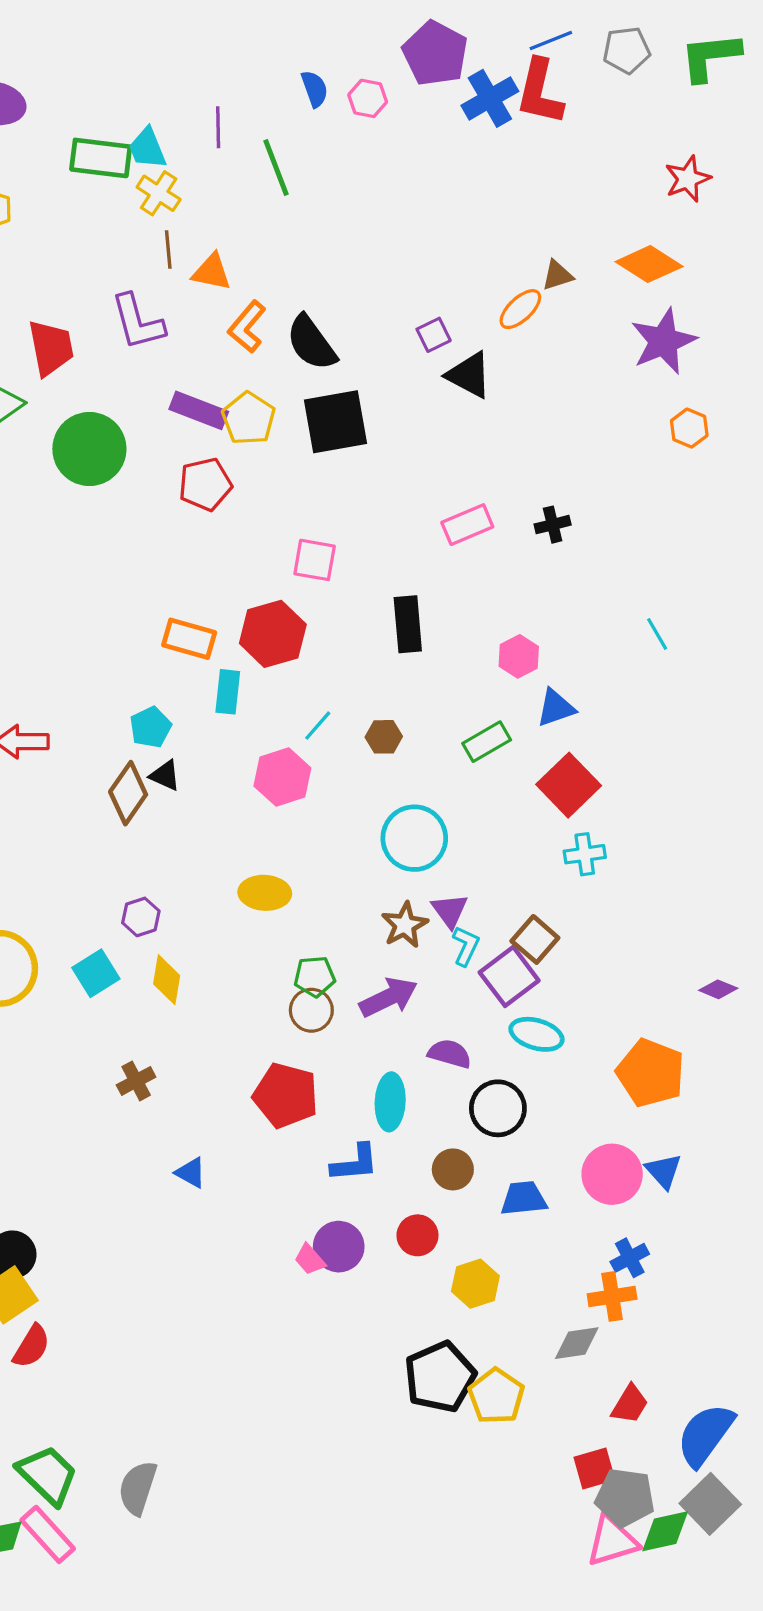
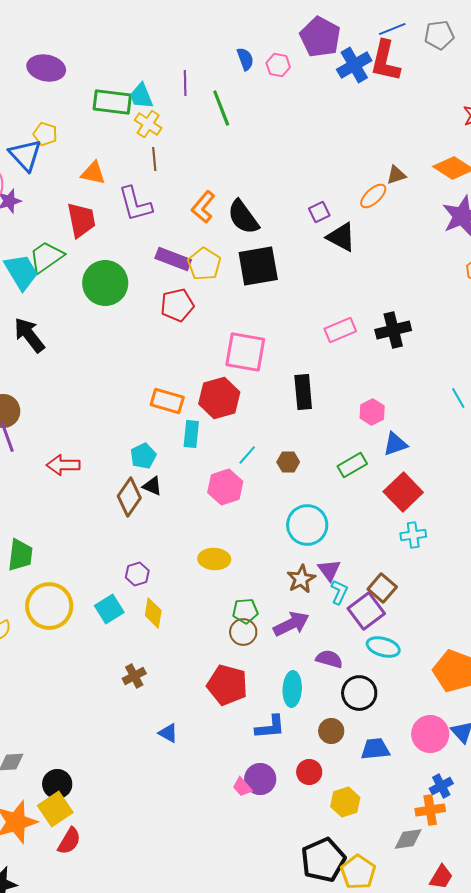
orange triangle: (212, 272) -> (93, 173), moved
black cross: (553, 525) -> (393, 330), size x1.6
pink square: (315, 560) -> (245, 352), size x1.5

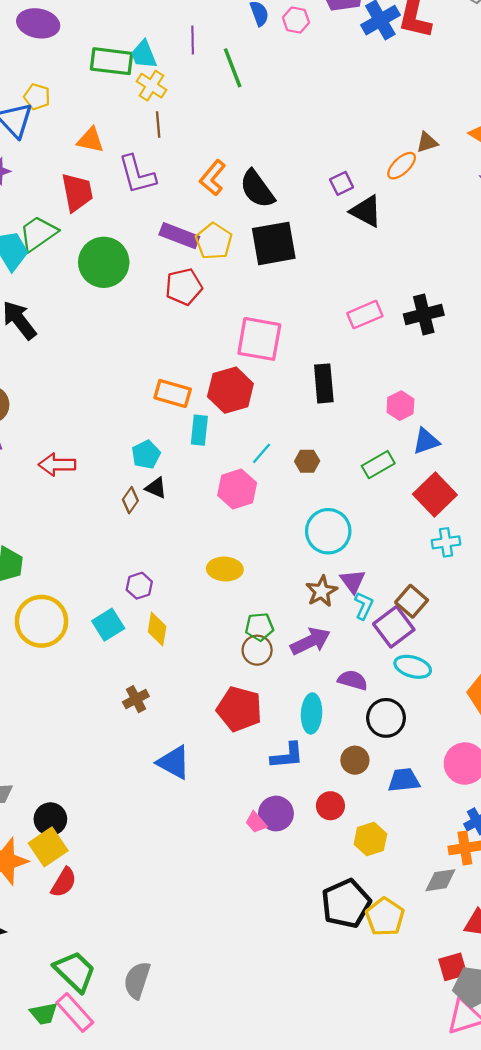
brown diamond: (129, 497) -> (130, 500), size x0.6
blue triangle: (168, 733) -> (174, 762), size x1.6

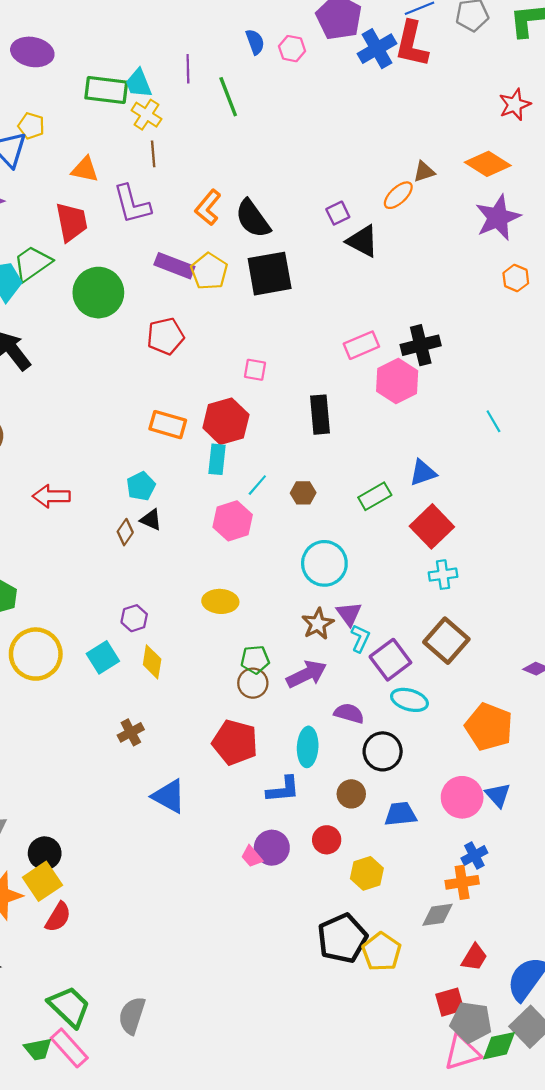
red pentagon: (184, 287) -> (166, 336), moved
pink square: (259, 339) -> (255, 370), size x0.5
pink hexagon: (400, 406) -> (397, 381), moved, size x1.5
cyan rectangle: (199, 430) -> (217, 459), moved
brown square: (412, 601) -> (446, 641), moved, size x1.4

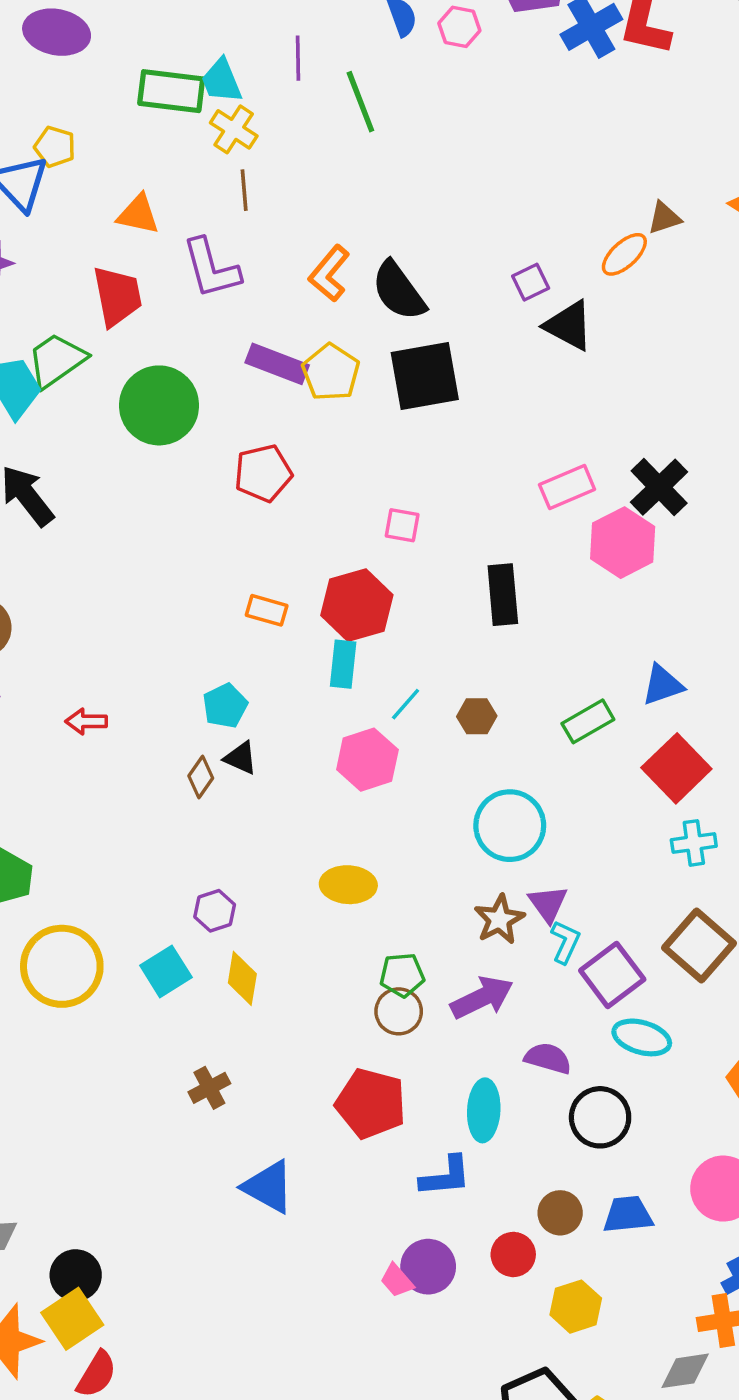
black cross: (421, 345) -> (659, 487), turned -30
orange rectangle: (168, 425) -> (267, 610), size x0.7
red arrow: (51, 496) -> (86, 721), size x0.7
brown circle: (351, 794) -> (560, 1213), moved

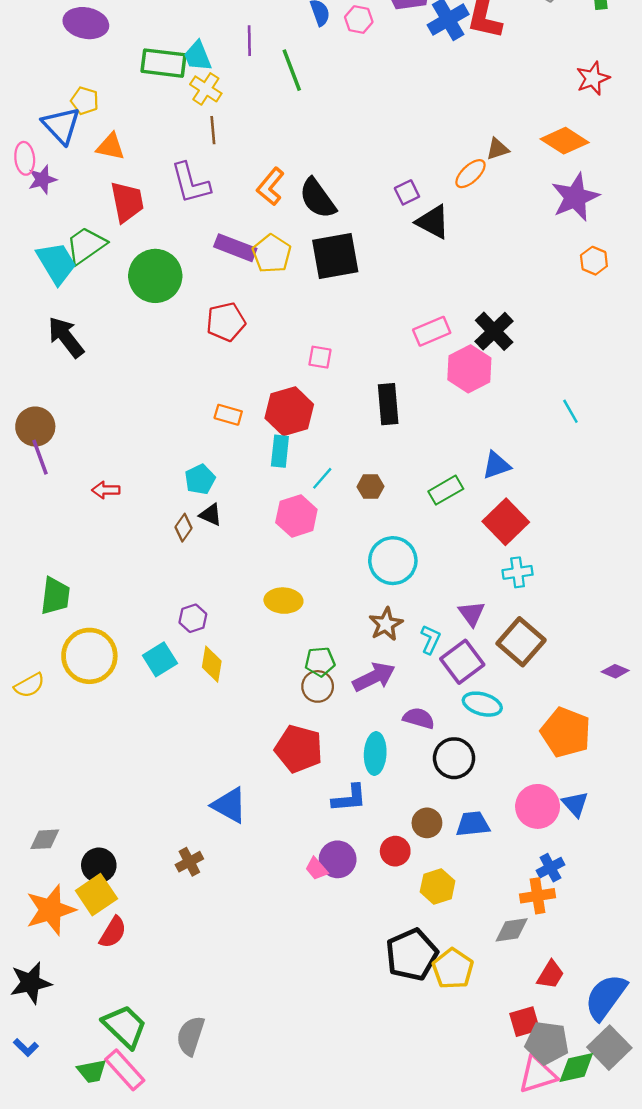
orange triangle: (138, 214) -> (111, 147), moved
purple triangle: (548, 904) -> (472, 614), moved
brown cross: (209, 1088) -> (189, 862), moved

